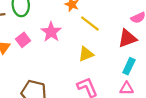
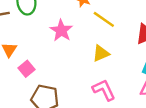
pink square: (23, 40) -> (27, 69), moved

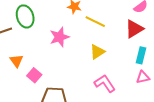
pink star: (61, 30) -> (60, 37), turned 30

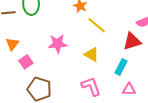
pink star: (60, 37) -> (58, 44), moved
yellow triangle: (97, 52) -> (91, 55), turned 49
cyan rectangle: (141, 55) -> (121, 67), moved

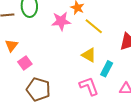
pink star: (58, 44) -> (61, 21), moved
cyan rectangle: (121, 67) -> (107, 69), moved

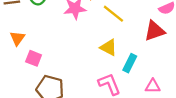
pink square: (25, 63) -> (34, 58), turned -32

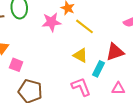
red triangle: (155, 31) -> (115, 52), moved

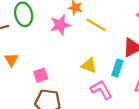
yellow triangle: (80, 55) -> (89, 66), moved
pink square: (16, 65) -> (41, 75), moved, turned -32

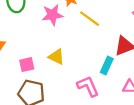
yellow triangle: (89, 66) -> (56, 57), moved

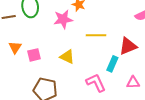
yellow line: (90, 19) -> (96, 35), moved, turned -36
pink square: (27, 65) -> (34, 55), moved

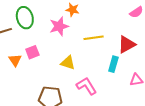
pink square: (34, 55) -> (32, 52), moved
pink L-shape: (96, 83) -> (86, 86), moved

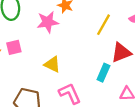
yellow line: (94, 38) -> (104, 25), moved, turned -60

